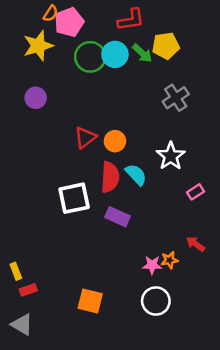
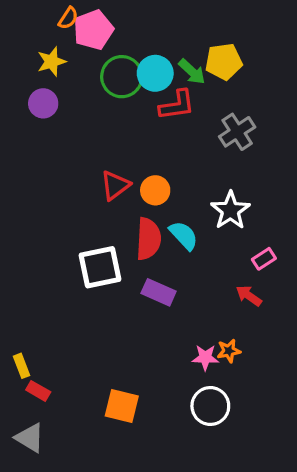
red L-shape: (131, 20) -> (177, 105), moved
yellow star: (38, 46) -> (52, 62), size x0.7
purple circle: (36, 98) -> (43, 103), moved
red arrow: (196, 244) -> (249, 296), moved
red rectangle: (28, 290) -> (38, 391), turned 49

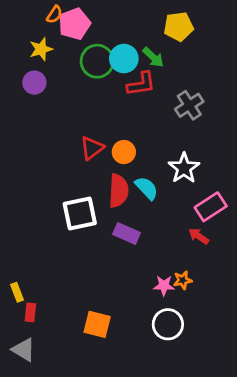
yellow pentagon: (224, 62) -> (179, 26), moved
pink rectangle: (264, 259) -> (211, 207), size x1.6
red rectangle: (38, 391) -> (30, 312), turned 66

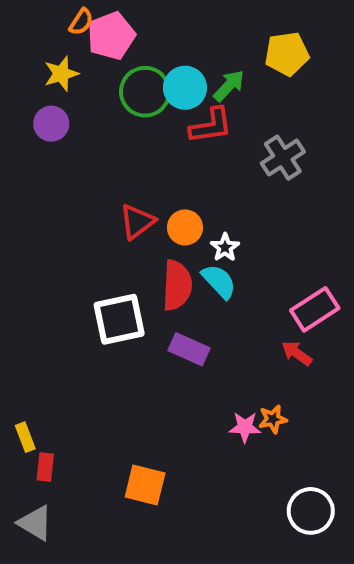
yellow pentagon: (179, 26) -> (287, 54), moved
green arrow: (153, 57) -> (229, 86), turned -90
white star: (184, 168) -> (225, 247), moved, size x0.6
white circle: (168, 324) -> (311, 511), moved

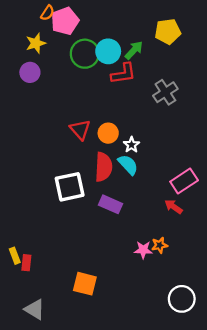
red triangle: (137, 221) -> (80, 130), turned -35
red rectangle: (45, 467) -> (26, 263), moved
gray triangle: (35, 523) -> (35, 309), moved

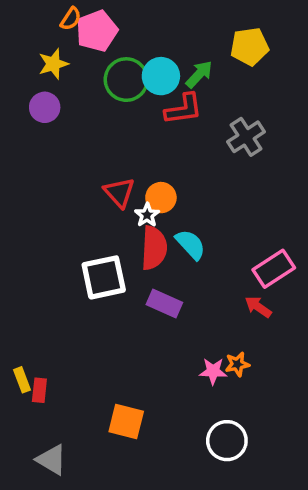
white star: (132, 145) -> (147, 215), moved
white circle: (182, 299) -> (227, 441), moved

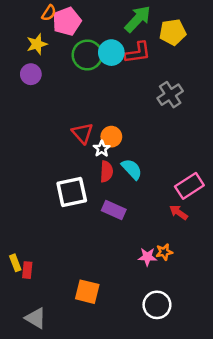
green arrow: (199, 74) -> (138, 19), moved, size x1.4
red L-shape: (184, 109) -> (138, 53), moved
red semicircle: (154, 248) -> (106, 172), size x0.7

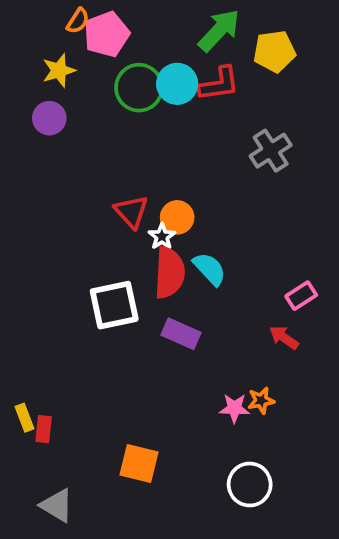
red semicircle: (106, 172) -> (170, 273), size x1.5
pink rectangle: (189, 186) -> (301, 296), size x0.7

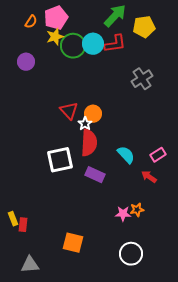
orange semicircle: (78, 21) -> (31, 22), moved
yellow star: (59, 70) -> (55, 37), moved
cyan semicircle: (210, 269) -> (126, 155), moved
gray triangle: (57, 505) -> (30, 265), turned -36

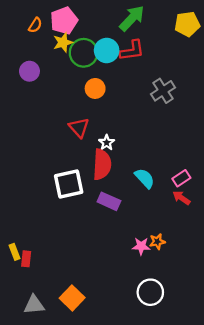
yellow pentagon: (144, 27) -> (187, 24), moved
orange circle: (93, 114) -> (95, 88), moved
white star: (85, 124) -> (107, 143), moved
red arrow: (149, 177) -> (181, 198), moved
orange square: (73, 243) -> (72, 298), moved, turned 30

